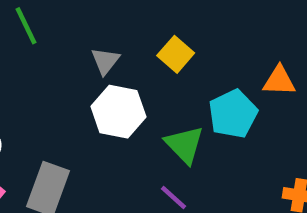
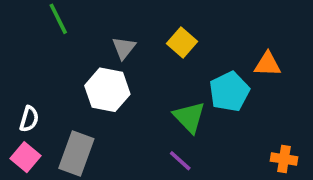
white hexagon: (118, 112) -> (107, 90), moved

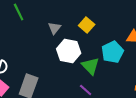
white hexagon: (107, 90) -> (69, 51), moved

